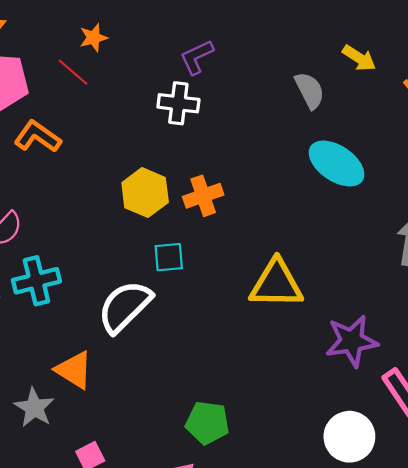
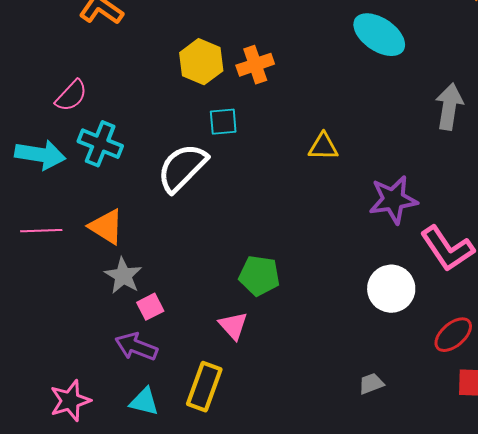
cyan cross: (36, 281) -> (100, 144), turned 36
yellow triangle: (276, 284) -> (323, 147), size x0.6
orange triangle: (74, 370) -> (106, 227), moved
gray star: (34, 408) -> (123, 276), moved

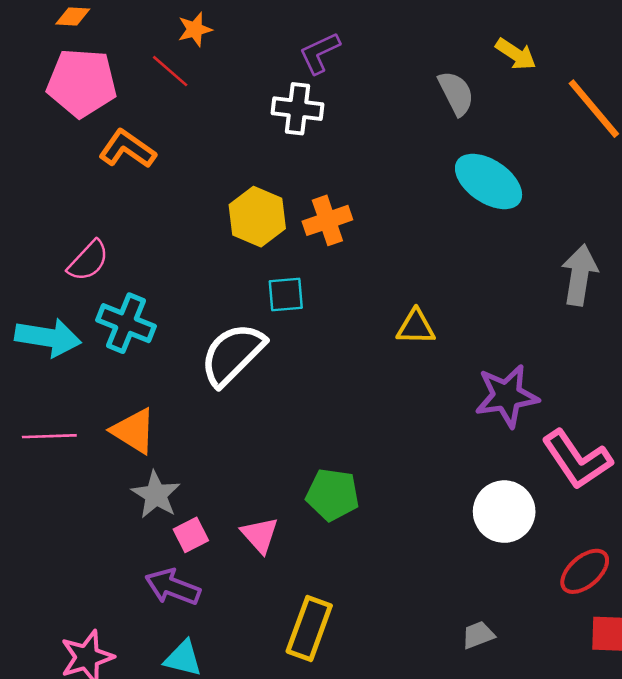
pink triangle: (233, 326) -> (260, 535), moved
yellow rectangle: (204, 387) -> (309, 629), moved

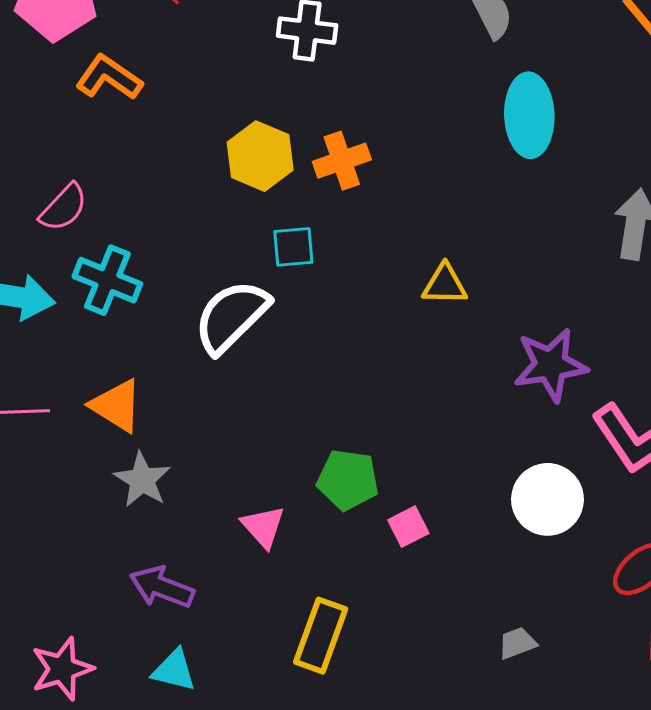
cyan ellipse: (489, 181) -> (529, 115), turned 54
pink square: (191, 535) -> (408, 527), moved

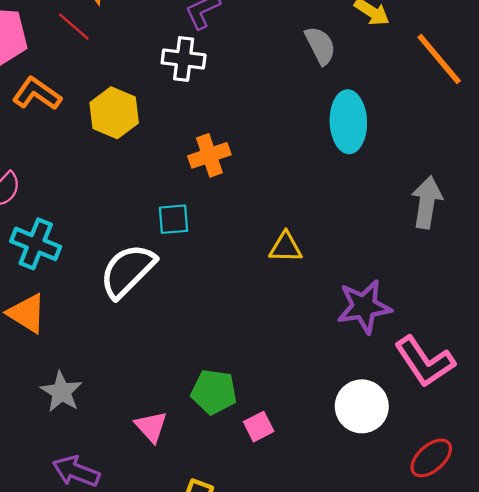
yellow hexagon: (260, 156) -> (114, 113), moved
orange triangle: (116, 406) -> (27, 313), moved

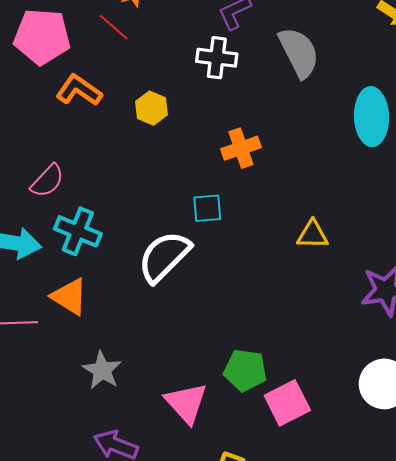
gray semicircle: (320, 46) -> (299, 52), moved, size x1.4
yellow hexagon: (114, 113) -> (152, 108), size x0.7
pink triangle: (151, 427) -> (186, 403), size x1.4
pink square: (259, 427) -> (287, 403), size x1.6

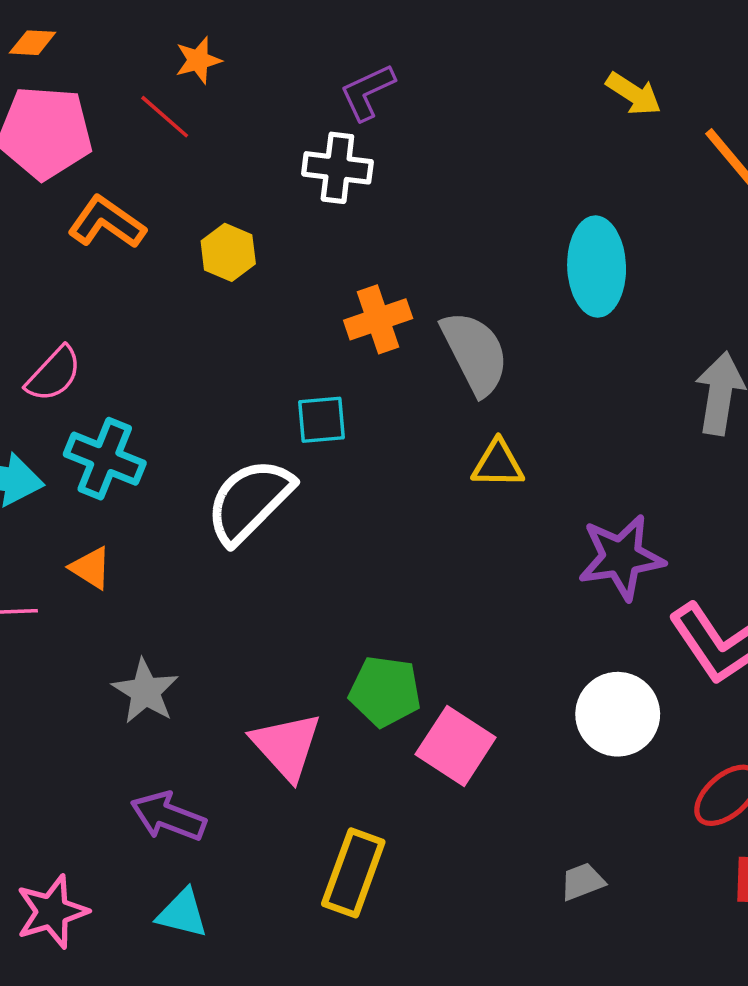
gray semicircle: (299, 52) -> (475, 353), moved
orange triangle: (69, 297) -> (91, 568), size x0.7
pink square: (287, 403) -> (456, 746), turned -30

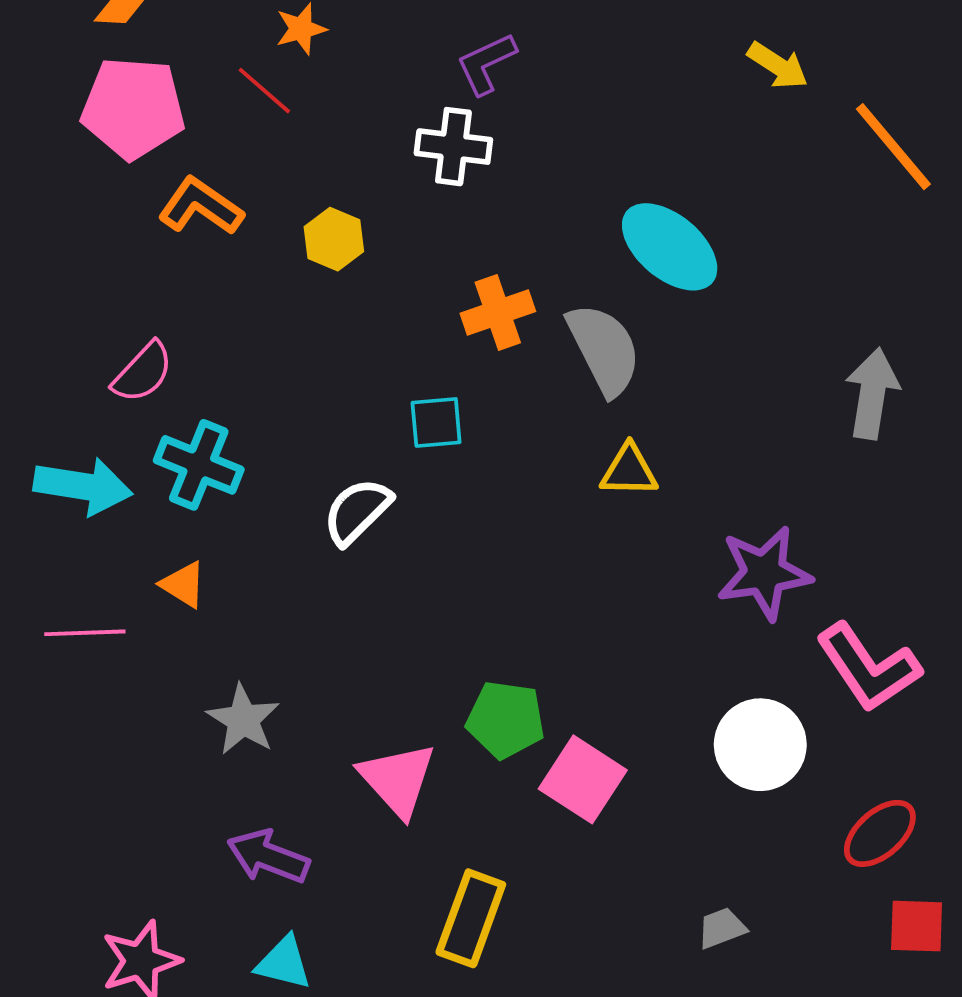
cyan ellipse: (597, 267) -> (670, 247), moved, turned -48
white semicircle: (249, 501) -> (357, 511), size x0.7

